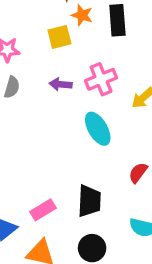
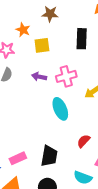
orange star: (82, 15) -> (23, 30), moved

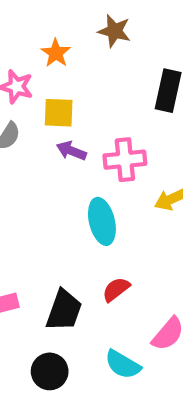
yellow square: (42, 45) -> (59, 113), moved
red semicircle: (84, 141) -> (116, 289), moved

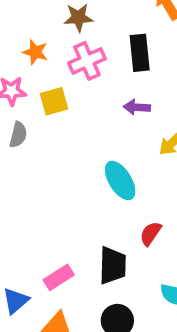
purple arrow: (71, 151) -> (137, 107), moved
pink cross: (125, 160) -> (87, 61), moved

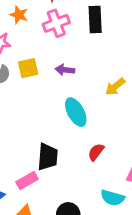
yellow square: (54, 101) -> (28, 68), moved
purple arrow: (137, 107) -> (65, 70), moved
black trapezoid: (113, 265) -> (48, 157), moved

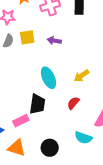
yellow arrow: (115, 87) -> (81, 76), moved
cyan ellipse: (76, 112) -> (48, 78), moved

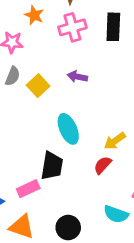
yellow square: (27, 37) -> (38, 86), moved, turned -35
yellow arrow: (81, 76) -> (115, 141), moved

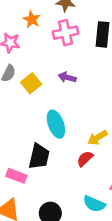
pink rectangle: (28, 189) -> (16, 176), turned 42

